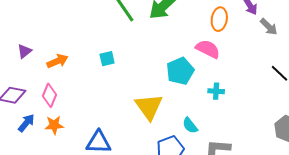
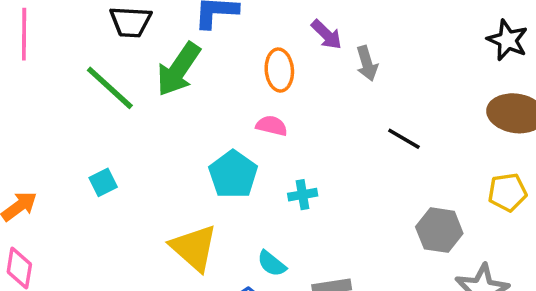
gray arrow: (269, 27) -> (367, 63), turned 42
pink semicircle: (208, 49) -> (272, 126), size x0.7

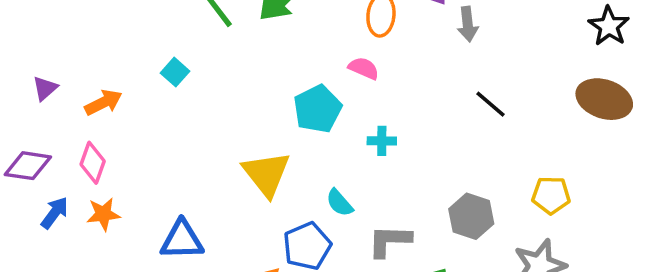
cyan square: (103, 182) -> (175, 72), moved, turned -32
yellow pentagon: (507, 192) -> (551, 195), moved
gray hexagon: (439, 230) -> (471, 216), moved

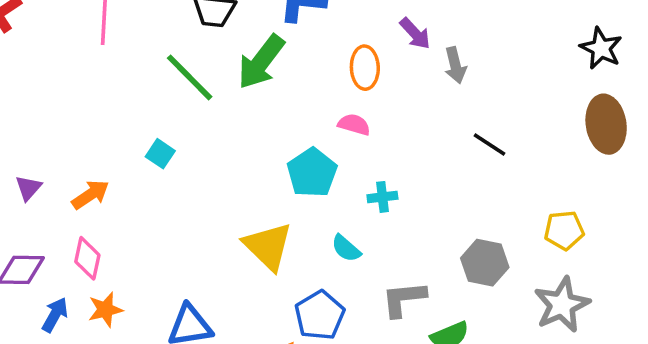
brown ellipse: (604, 99) -> (606, 124), turned 70
cyan semicircle: (340, 203) -> (346, 248), moved

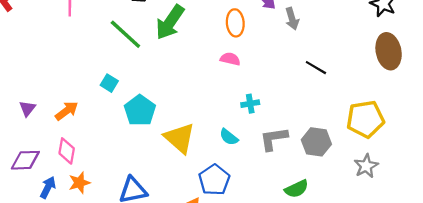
cyan pentagon: (312, 173) -> (140, 110), moved
yellow pentagon: (564, 230) -> (365, 119), size x1.5
gray L-shape: (404, 299) -> (274, 139), moved
gray star: (562, 305) -> (366, 166), size x0.7

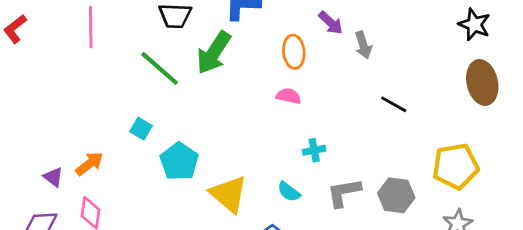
purple triangle: (27, 108) -> (53, 177), moved, turned -30

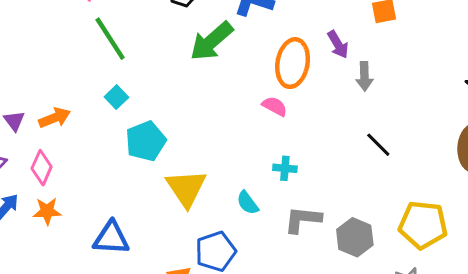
orange ellipse: (294, 52) -> (293, 63), size x1.4
green line: (160, 68) -> (110, 39), moved

